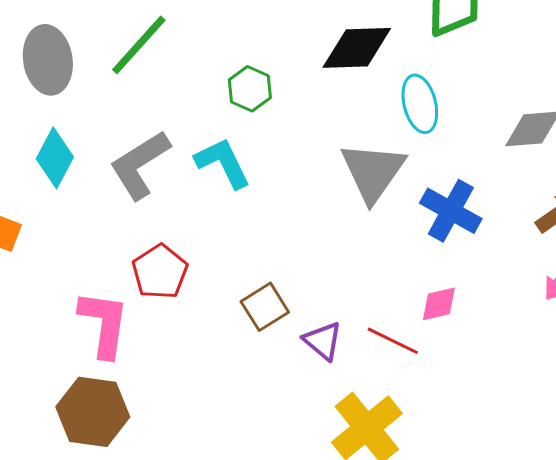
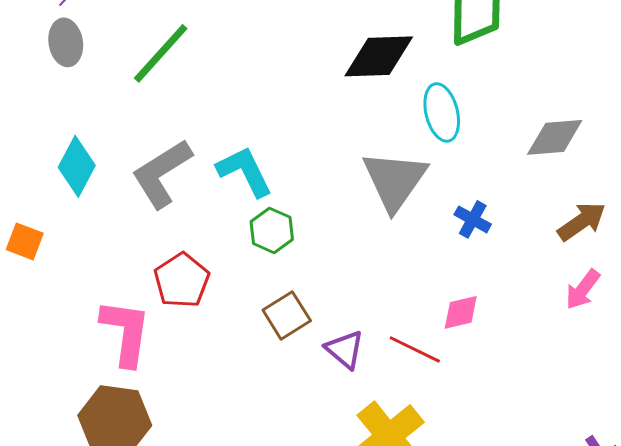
gray ellipse: (48, 60) -> (66, 42), moved, size x0.7
green hexagon: (250, 89) -> (272, 230), moved
blue cross: (451, 211) -> (473, 219), size x0.6

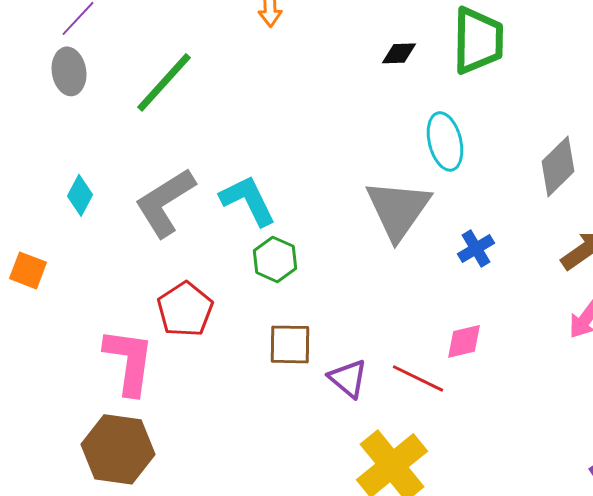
black diamond: (379, 56) -> (399, 53), moved, size x0.5
gray diamond: (555, 137) -> (558, 166), turned -40
cyan diamond: (77, 166) -> (80, 195), size x0.7
blue cross: (473, 219) -> (476, 248), turned 30
brown square: (287, 315) -> (290, 344), turned 33

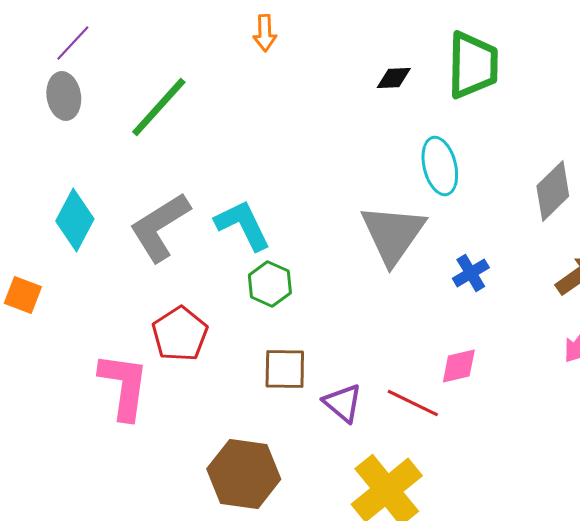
cyan diamond: (80, 195) -> (75, 220), size x1.5
brown hexagon: (118, 449) -> (244, 474), moved

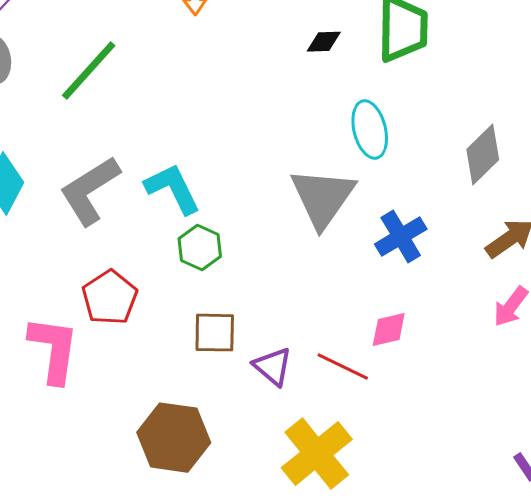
blue cross: (471, 273) -> (401, 237), size x1.4

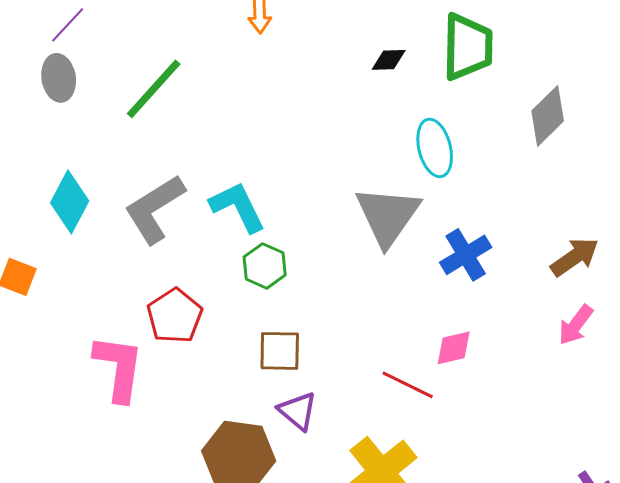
gray diamond: (483, 155) -> (548, 116), moved
purple triangle: (273, 367) -> (298, 411), moved

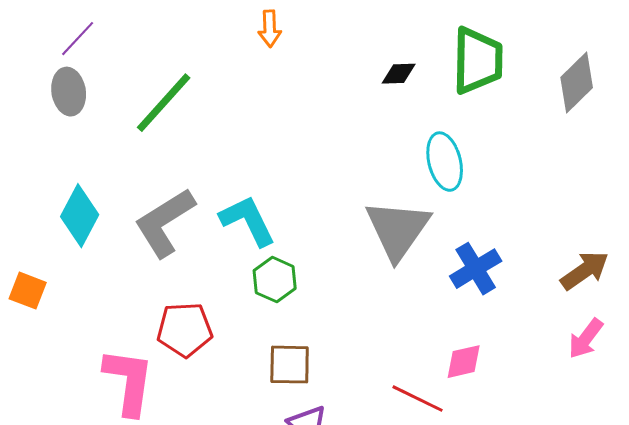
gray diamond: (548, 116) -> (577, 83), moved
red pentagon: (175, 316) -> (185, 330), turned 30

